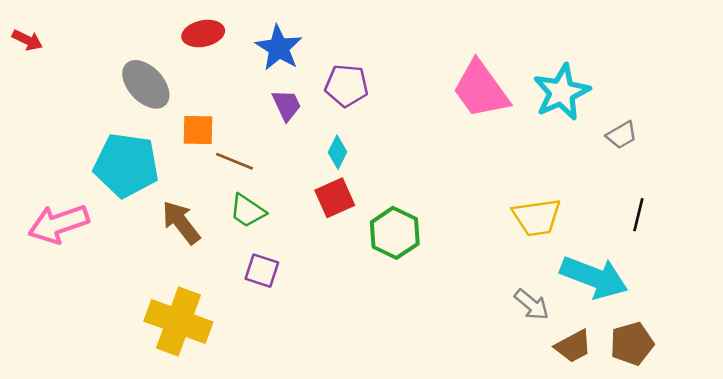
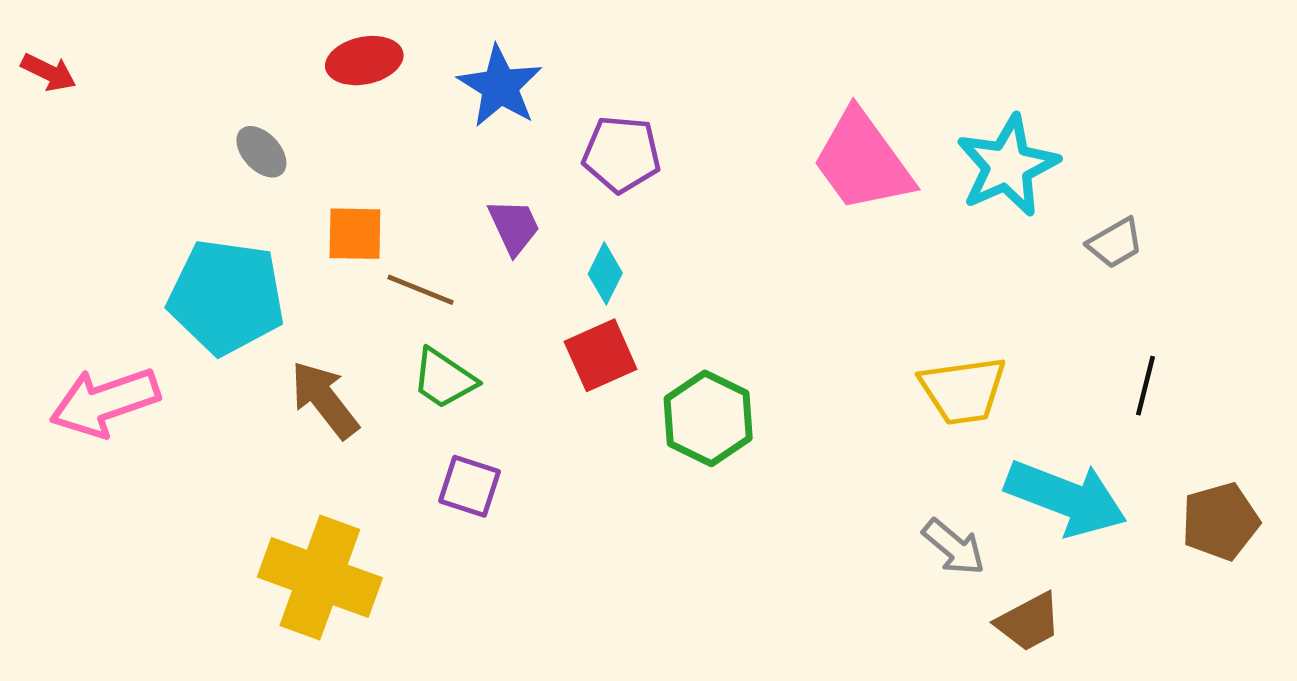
gray ellipse: (146, 84) -> (261, 152), size x0.6
purple trapezoid: (287, 105) -> (514, 227), moved
brown pentagon: (632, 344) -> (1220, 521), moved

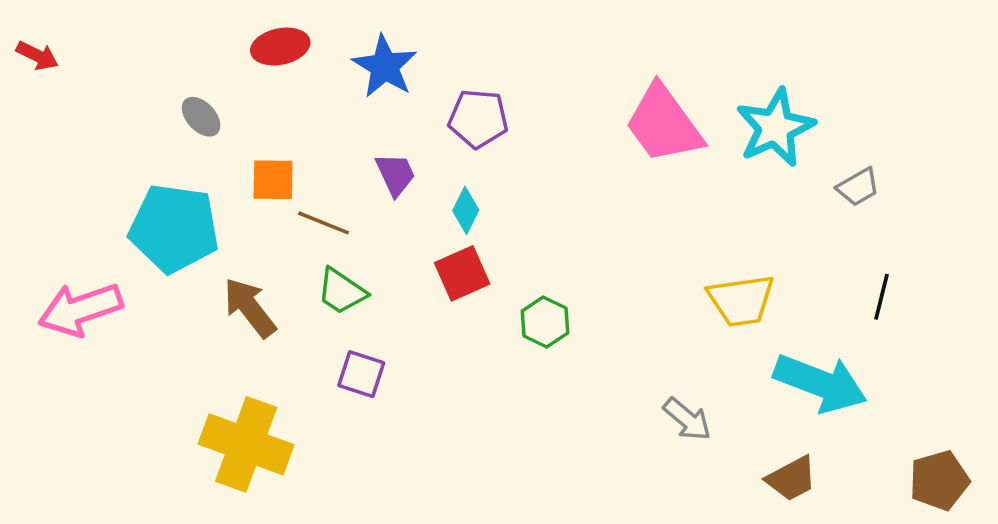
green hexagon: (708, 418) -> (545, 322), size x0.7
brown pentagon: (1220, 521) -> (939, 480), moved
gray arrow: (954, 547) -> (687, 419), moved

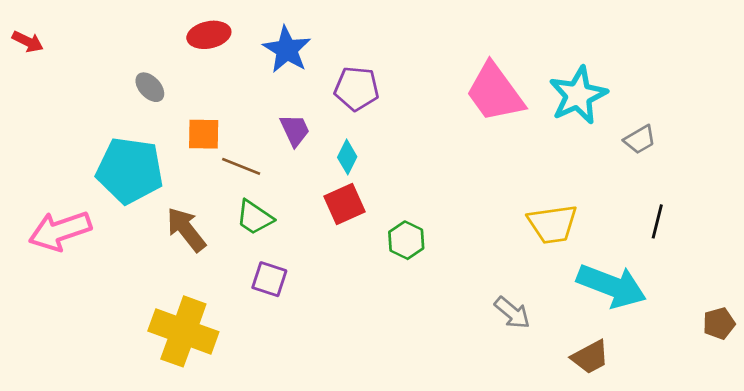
brown pentagon: (939, 480) -> (719, 323), moved, size x0.7

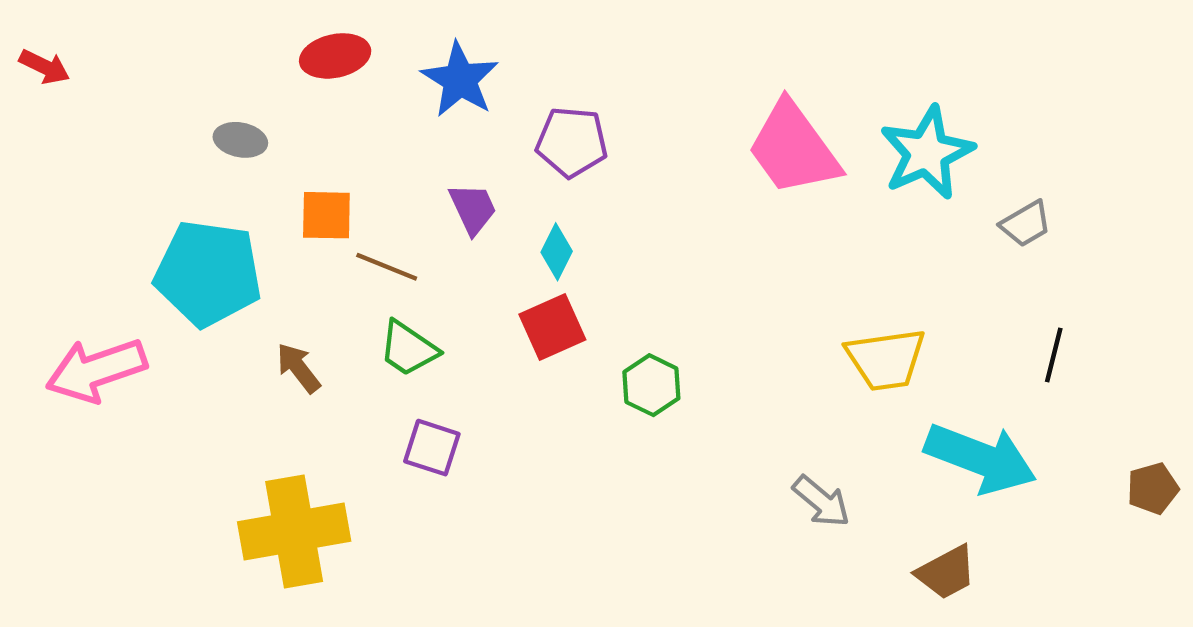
gray ellipse: (150, 87) -> (240, 140), turned -36
brown arrow: (186, 229) -> (298, 368), size x0.7
brown pentagon: (719, 323) -> (1153, 488), moved
yellow cross: (183, 331) -> (294, 531), turned -30

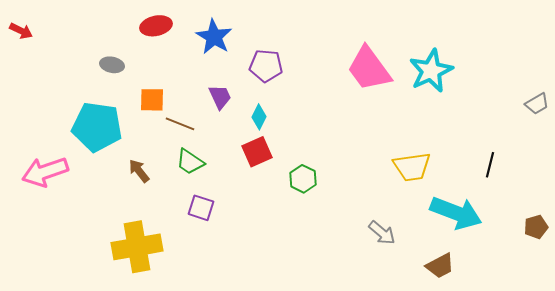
gray trapezoid: (1026, 224) -> (537, 104), moved

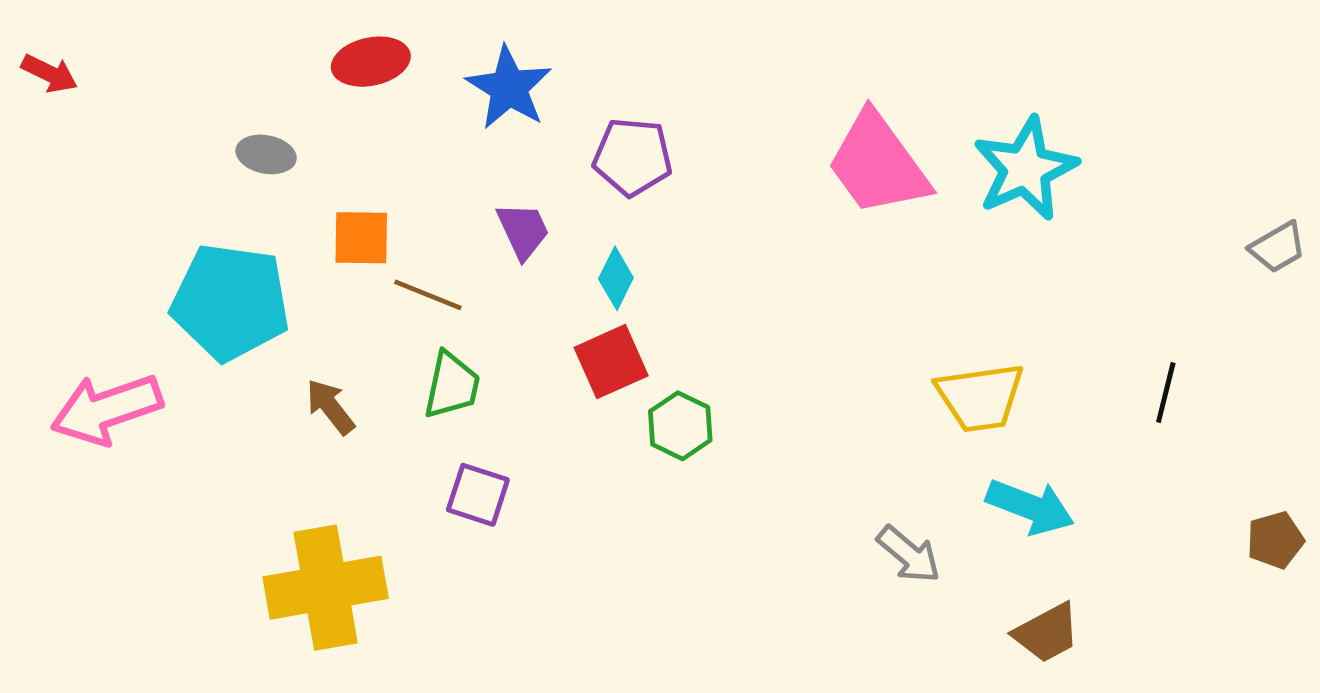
green trapezoid: (190, 162) -> (452, 385), turned -112
green hexagon: (303, 179) -> (680, 426), moved
cyan arrow: (456, 213) -> (1030, 507), moved, size x0.7

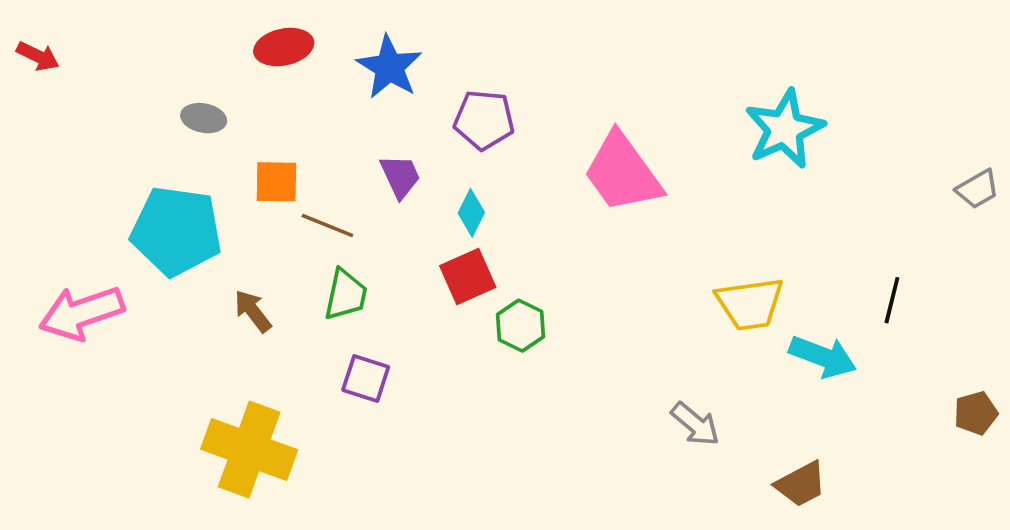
pink trapezoid: (878, 164) -> (622, 173), moved
cyan arrow: (1030, 507) -> (823, 357), moved
yellow cross: (326, 588) -> (249, 449), turned 30

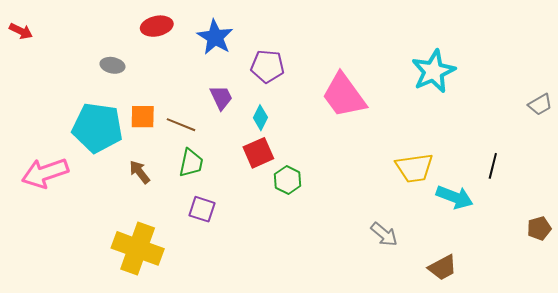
orange square: (276, 182) -> (143, 117), moved

